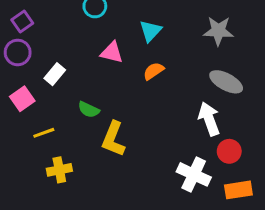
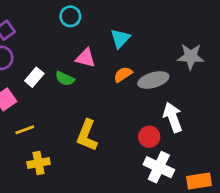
gray star: (218, 31) -> (191, 56), moved
gray ellipse: (226, 82) -> (153, 80), moved, turned -44
green semicircle: (89, 110) -> (65, 79), moved
red circle: (229, 151) -> (149, 137), moved

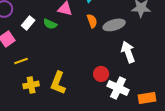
orange semicircle: (123, 74) -> (92, 21), turned 104
yellow L-shape: (87, 135) -> (58, 83), moved
red circle: (149, 137) -> (101, 74), moved

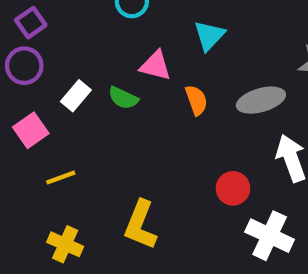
orange semicircle: (92, 21) -> (196, 100), moved
red circle: (101, 74) -> (233, 188), moved
yellow cross: (31, 85) -> (65, 244), moved, turned 35

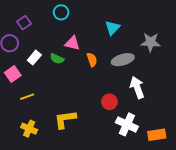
purple square: (31, 23) -> (24, 23), moved
cyan triangle: (209, 36) -> (112, 28), moved
yellow L-shape: (140, 225) -> (65, 119), turned 60

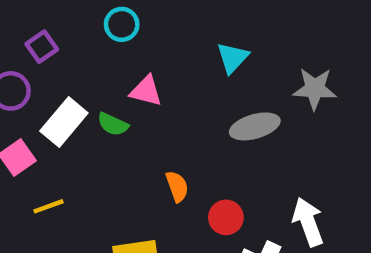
white rectangle: (34, 58) -> (64, 122), size x1.5
orange semicircle: (92, 60) -> (177, 186), moved
white arrow: (137, 87) -> (308, 222), moved

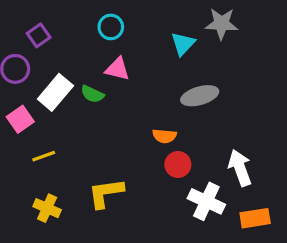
cyan circle: (122, 24) -> (111, 27), moved
gray star: (315, 89) -> (221, 24), moved
orange semicircle: (177, 186) -> (164, 136), moved, turned 115

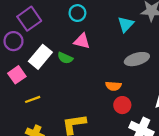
purple square: (39, 35) -> (29, 19), size x1.5

